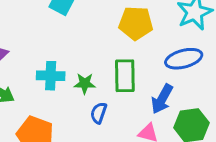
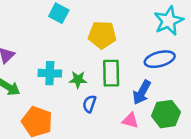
yellow pentagon: (136, 23) -> (102, 35), moved

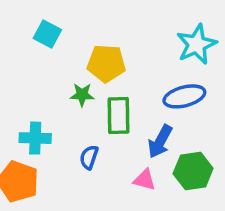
cyan cross: (50, 73) -> (35, 138), moved
green star: (78, 80) -> (82, 95), moved

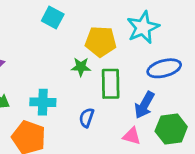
cyan star: (197, 44) -> (143, 27), moved

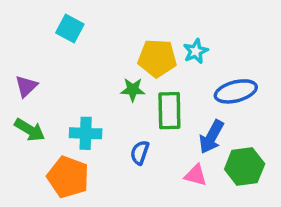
cyan square: (53, 18) -> (70, 29), moved
cyan star: (143, 27) -> (196, 51), moved, size x0.6

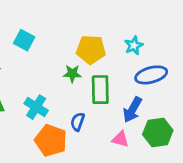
cyan square: (70, 29) -> (24, 40), moved
cyan star: (196, 51) -> (134, 45), moved
cyan cross: (86, 133) -> (36, 107), turned 30
orange pentagon: (68, 177) -> (51, 140), moved

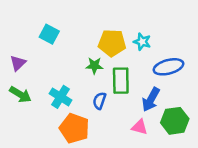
cyan star: (134, 45) -> (142, 42), moved, turned -30
blue semicircle: (78, 122) -> (99, 101), moved

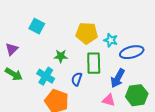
cyan star: (142, 42) -> (111, 40), moved
green star: (94, 66) -> (61, 56), moved

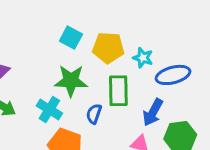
cyan square: (37, 26) -> (71, 38), moved
green star: (61, 56) -> (71, 81), size x1.6

